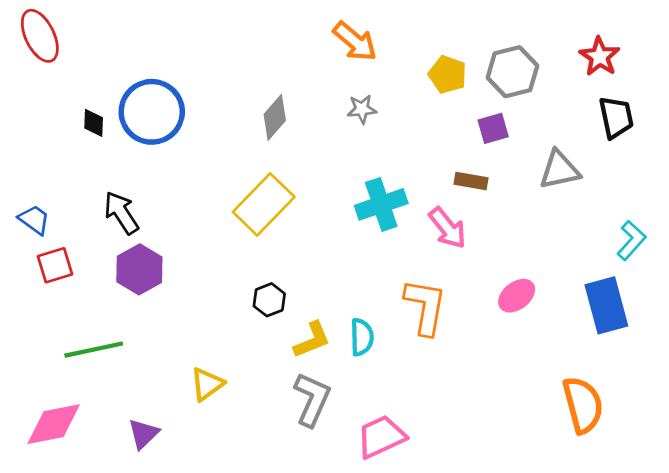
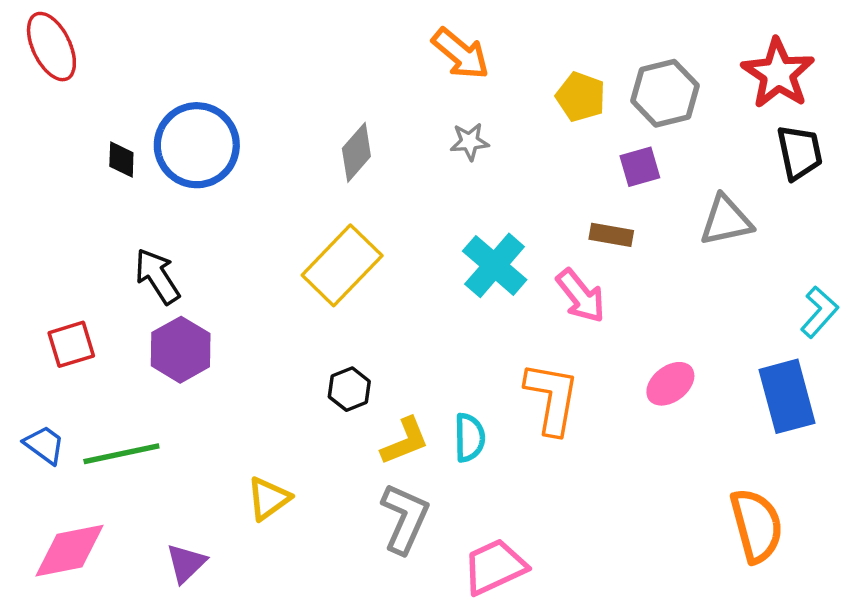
red star: (600, 57) -> (778, 73), size x1.4
cyan cross: (381, 204) -> (495, 265), turned -30
blue trapezoid: (34, 220) -> (44, 445), moved

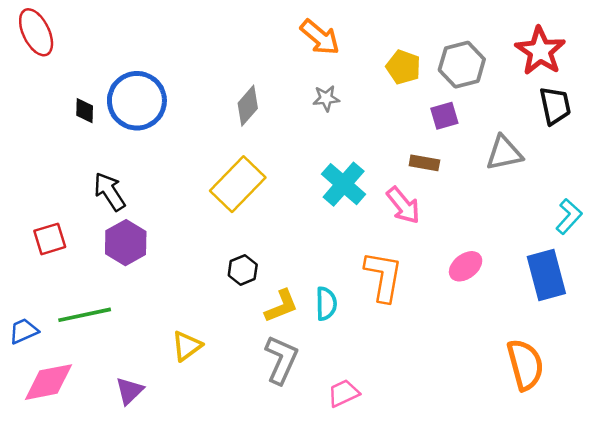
blue trapezoid: (44, 445) -> (24, 331), moved, turned -60
pink trapezoid: (495, 567) -> (344, 393), size x0.7

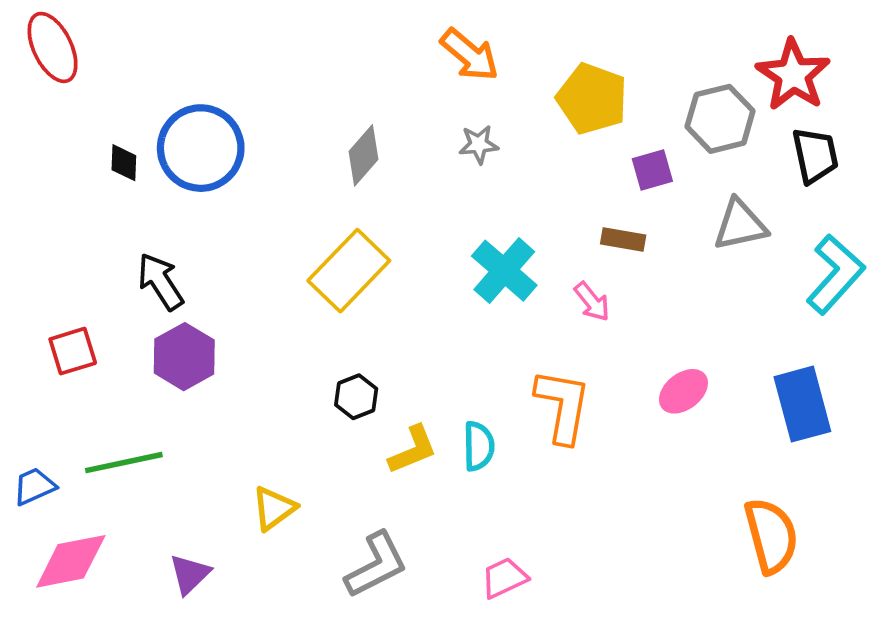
gray hexagon: (462, 65) -> (720, 119), moved
yellow pentagon: (403, 67) -> (592, 99), size x1.4
pink arrow: (403, 205) -> (592, 302), size x0.7
cyan L-shape: (569, 216) -> (835, 274), moved, size x1.5
gray L-shape: (281, 360) -> (376, 565), moved, turned 39

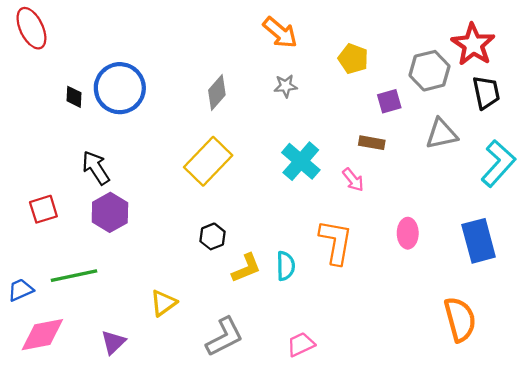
yellow pentagon: (592, 99) -> (353, 59), size x0.7
pink ellipse: (683, 391) -> (408, 233), turned -52

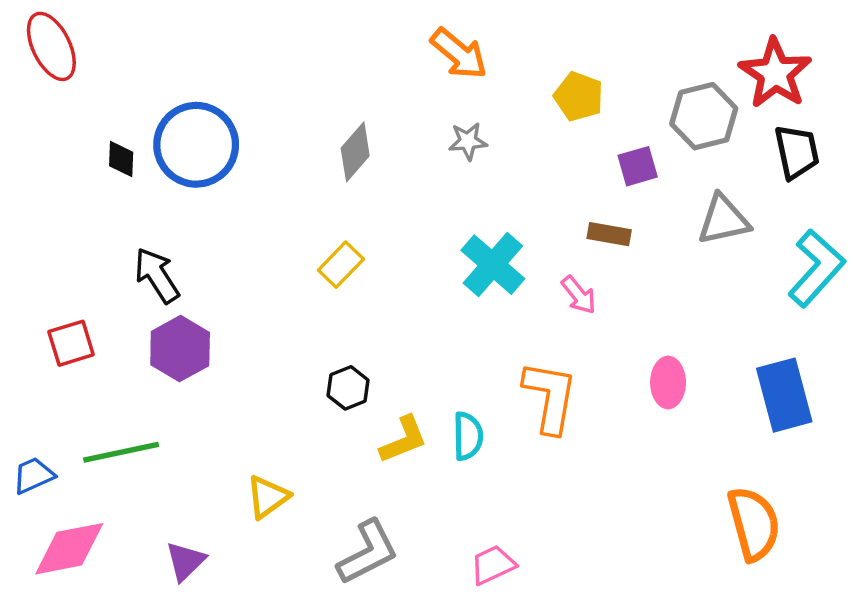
yellow rectangle: (208, 161) -> (341, 265), size x0.6

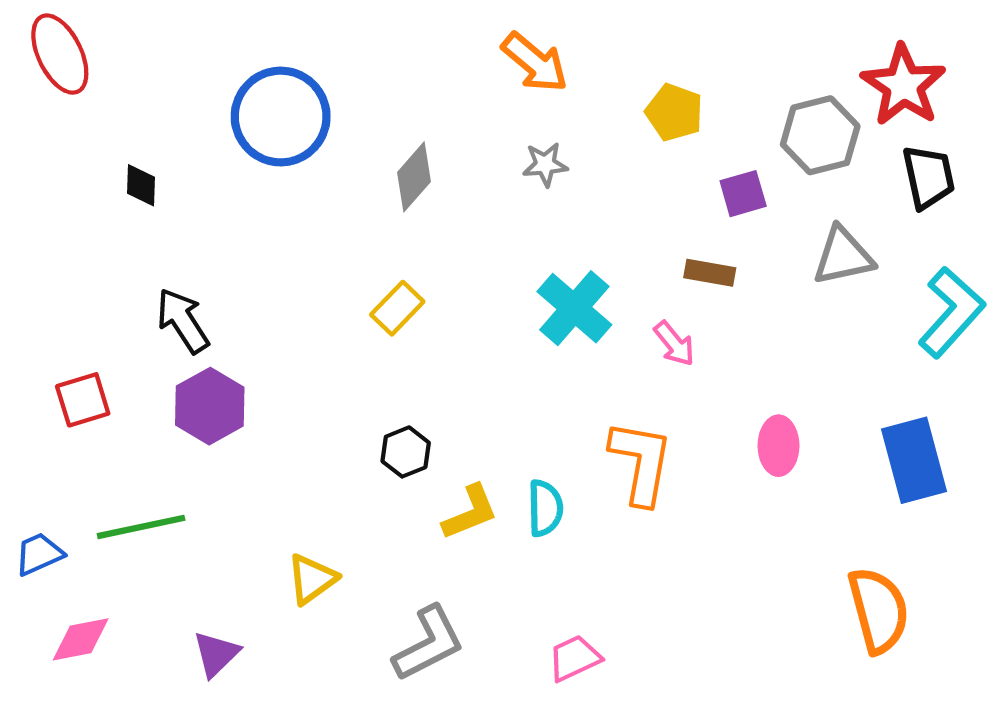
blue circle: (196, 145) -> (281, 117), moved
pink diamond: (69, 549) -> (81, 639), size x0.7

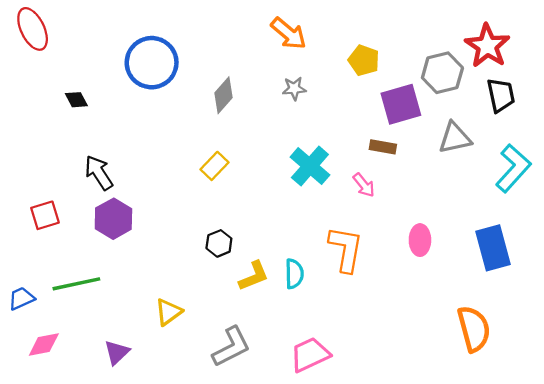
black diamond: (141, 185) -> (76, 100), turned -30
purple square: (743, 194) -> (401, 104), size x1.6
pink trapezoid: (574, 658) -> (310, 355), size x1.4

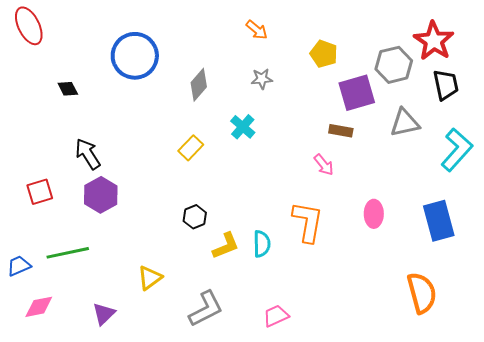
orange arrow: (289, 33) -> (257, 30), size x0.7
cyan cross: (310, 166) -> (243, 127), moved, size x0.7
pink trapezoid: (310, 355) -> (276, 316), size x0.7

